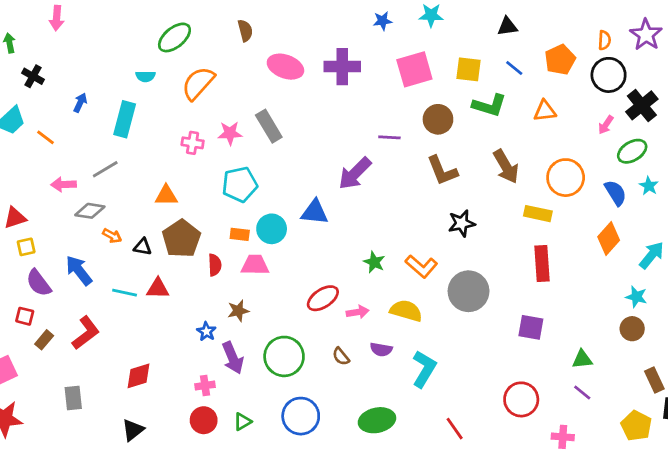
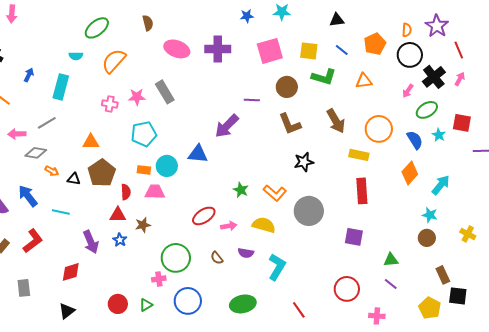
red triangle: (158, 288) -> (118, 215), moved
purple arrow: (233, 358) -> (91, 242), moved
pink cross: (205, 386) -> (159, 279), moved

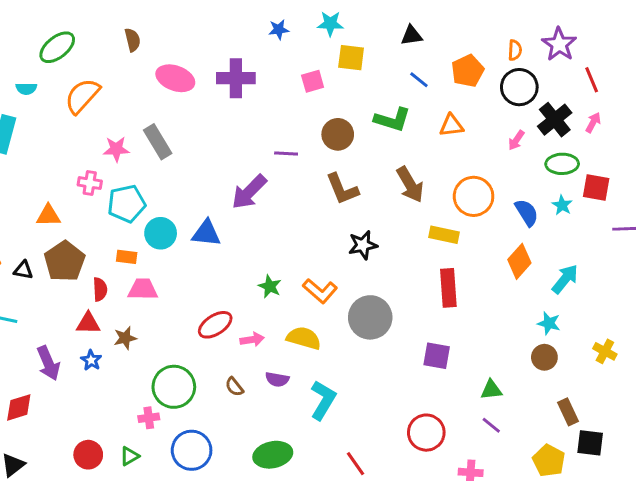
pink square: (270, 51) -> (313, 81), size x0.6
yellow square: (309, 51) -> (351, 58), moved
pink cross: (110, 104) -> (90, 183), moved
green ellipse: (427, 110) -> (562, 164), moved, turned 30
cyan circle: (167, 166) -> (161, 233), moved

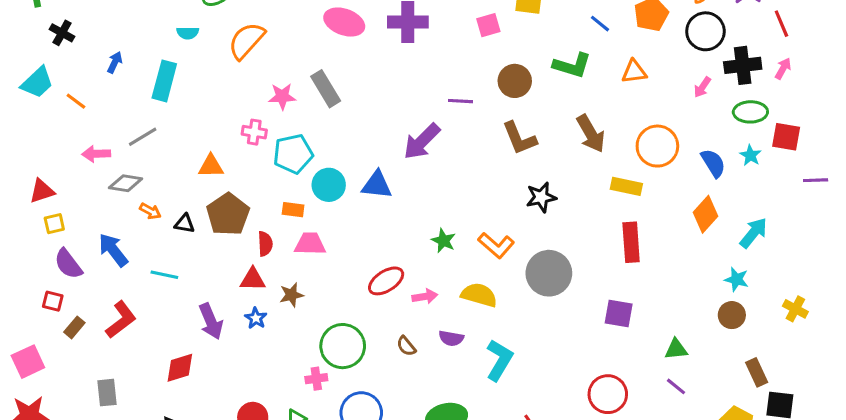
black cross: (555, 120) -> (743, 65), turned 32

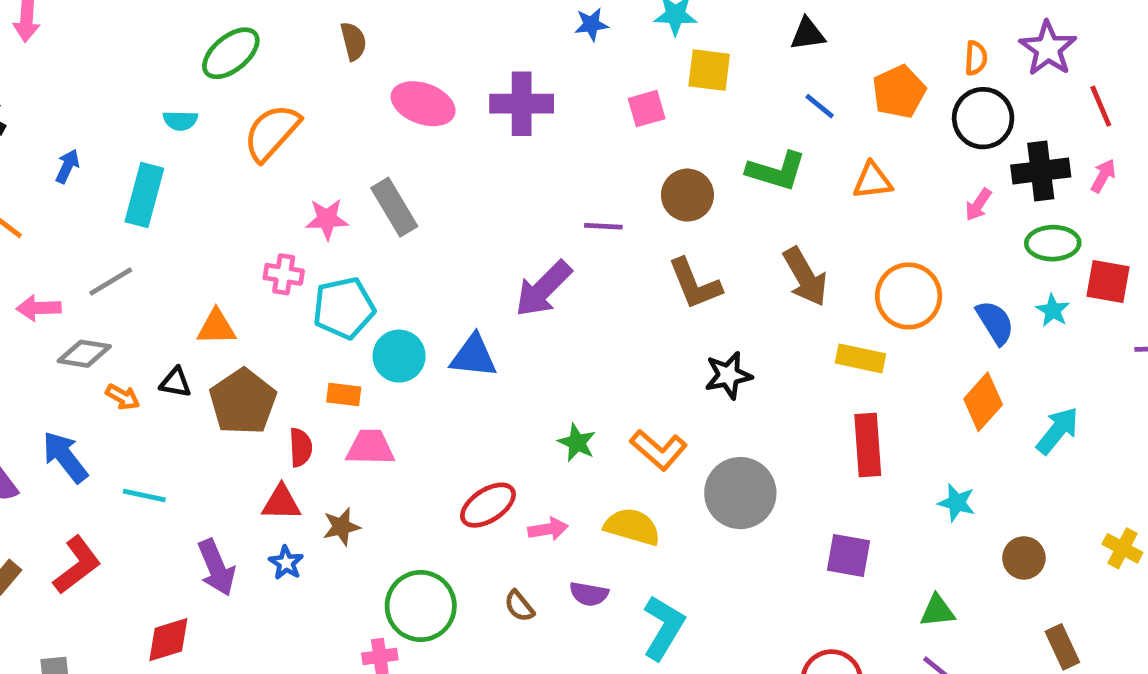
black triangle: (185, 224) -> (176, 382), moved
cyan star: (736, 279) -> (957, 503), moved

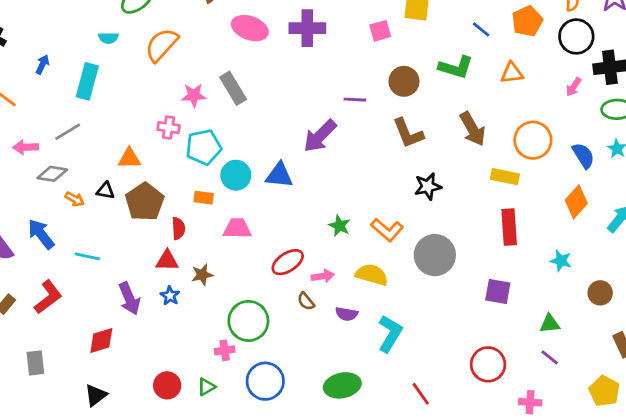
pink trapezoid: (370, 447) -> (237, 228), moved
brown semicircle: (519, 606) -> (306, 301), moved

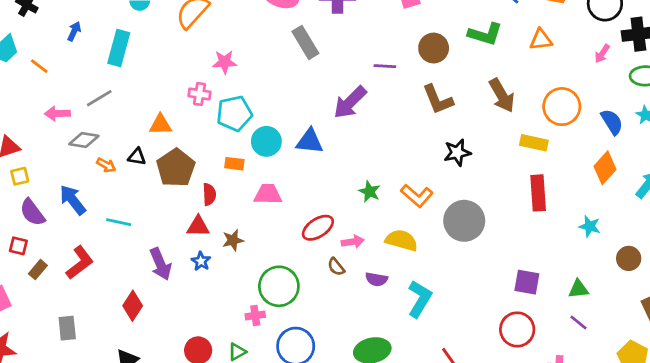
gray rectangle: (233, 88) -> (305, 42), moved
purple square: (498, 292) -> (527, 282), moved
red diamond: (101, 341) -> (133, 306), turned -40

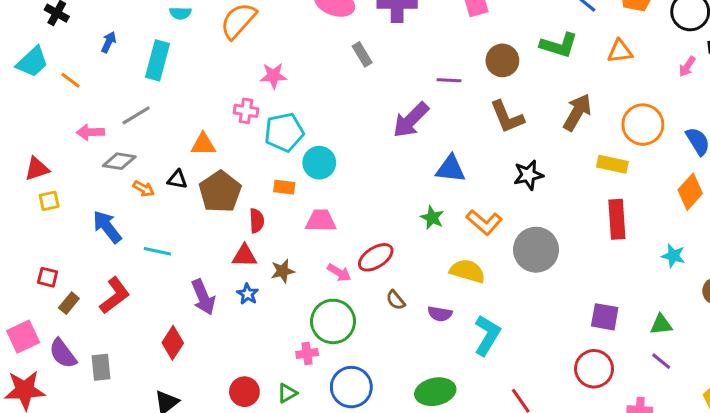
gray rectangle: (305, 42) -> (362, 54), size x0.7
brown arrow: (502, 95) -> (577, 112), turned -120
blue triangle: (310, 141) -> (451, 169), moved
purple semicircle: (32, 212) -> (63, 353), moved
pink arrow: (353, 242) -> (339, 273), moved, turned 40

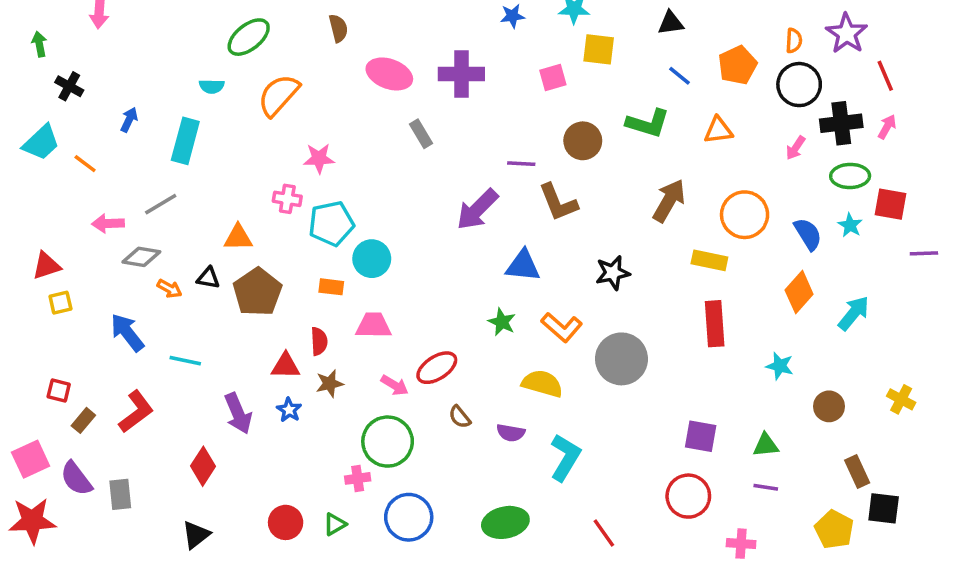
brown L-shape: (507, 117) -> (558, 202), moved
red semicircle: (257, 221) -> (319, 341), moved
purple line: (661, 361) -> (766, 487), turned -30

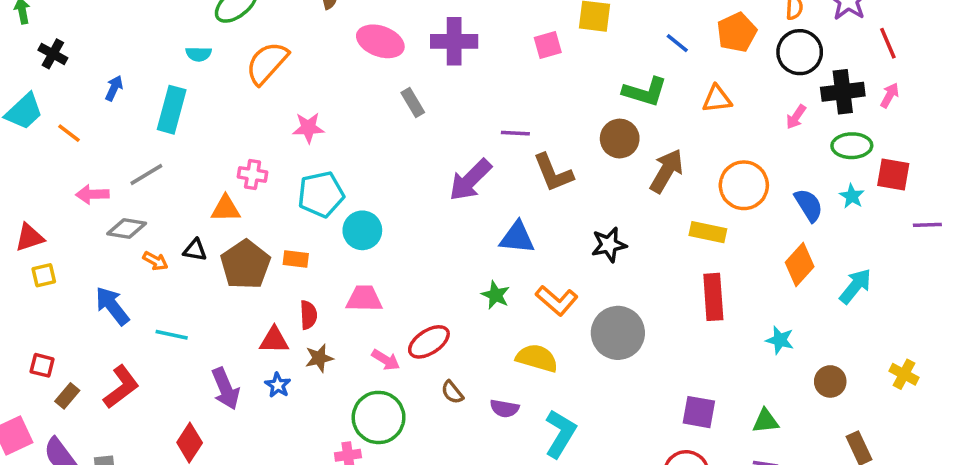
brown circle: (583, 141) -> (620, 139), moved
pink cross: (287, 199) -> (253, 175), moved
orange rectangle: (331, 287) -> (296, 259), moved

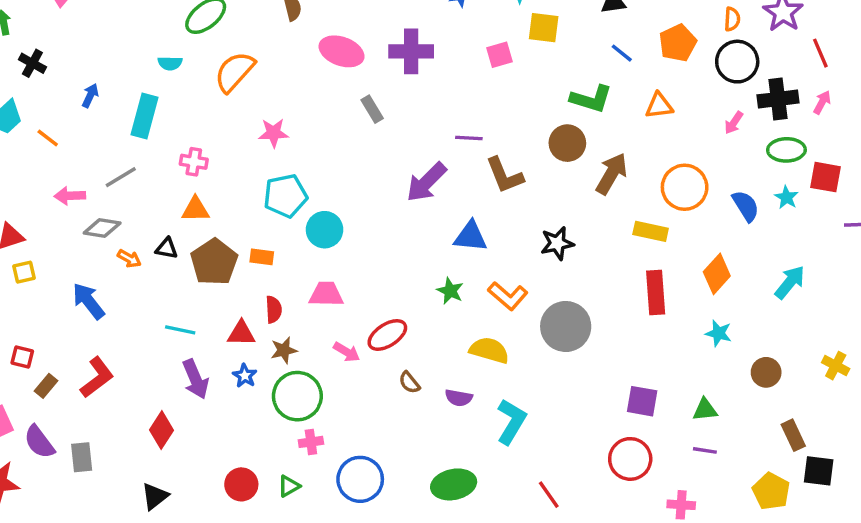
pink cross: (253, 175) -> (194, 162), moved
orange diamond: (800, 264) -> (717, 274), moved
cyan line: (172, 335) -> (180, 330), moved
green circle: (379, 417) -> (297, 396), moved

